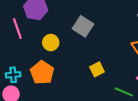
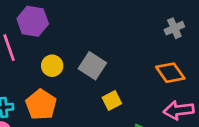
gray square: (83, 26) -> (92, 66), moved

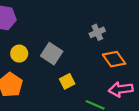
gray cross: (174, 28) -> (97, 32), moved

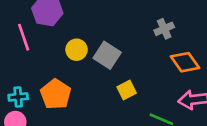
yellow circle: (19, 54) -> (77, 50), moved

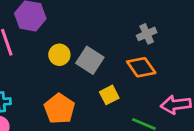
orange diamond: (185, 62) -> (141, 67), moved
orange pentagon: (56, 94) -> (59, 109), moved

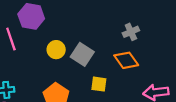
yellow square: (109, 95) -> (99, 84), turned 35

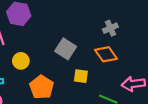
yellow circle: (56, 50) -> (21, 61), moved

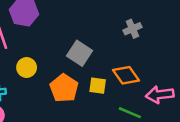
orange diamond: (106, 54) -> (126, 75), moved
orange pentagon: (42, 87) -> (64, 88), moved

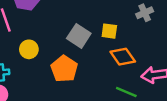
gray cross: (132, 29) -> (145, 13), moved
yellow square: (98, 86) -> (109, 31), moved

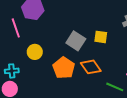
orange diamond: (123, 57) -> (91, 67), moved

